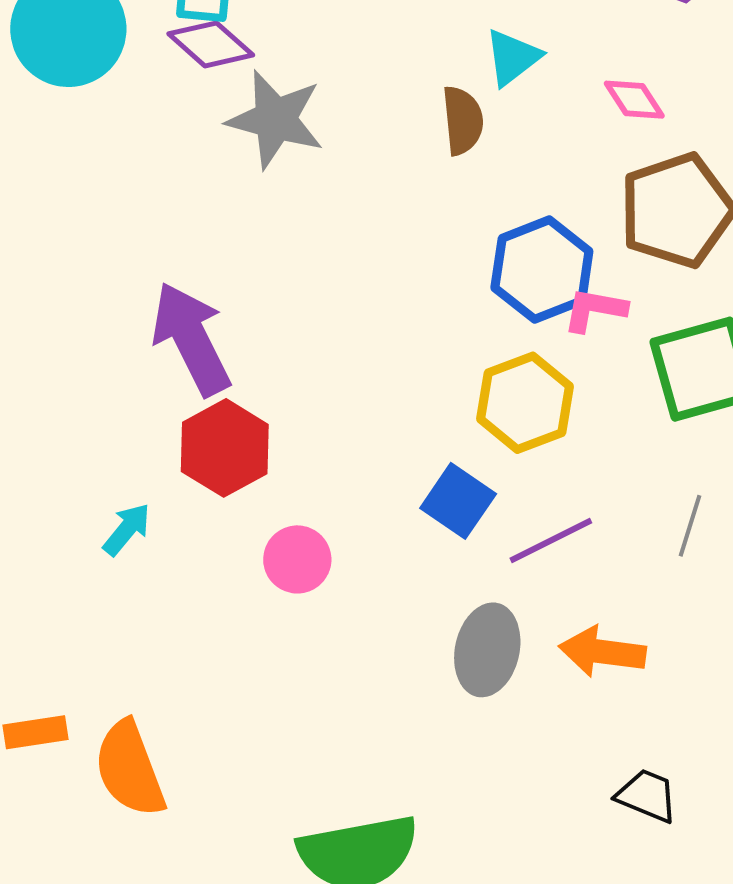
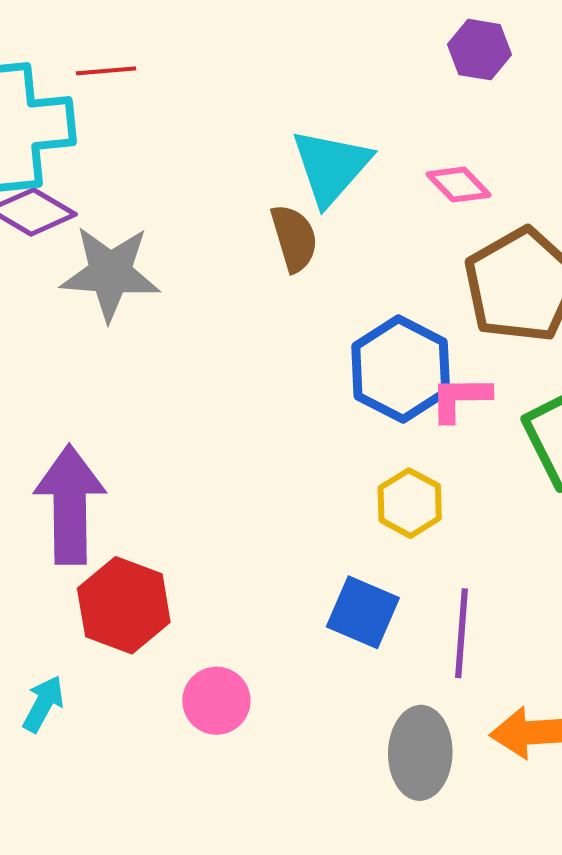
cyan triangle: (512, 57) -> (331, 167), size x1.4
purple arrow: (191, 339) -> (70, 505), turned 37
yellow hexagon: (525, 403) -> (410, 503), size x0.7
purple line: (551, 540) -> (462, 633), turned -48

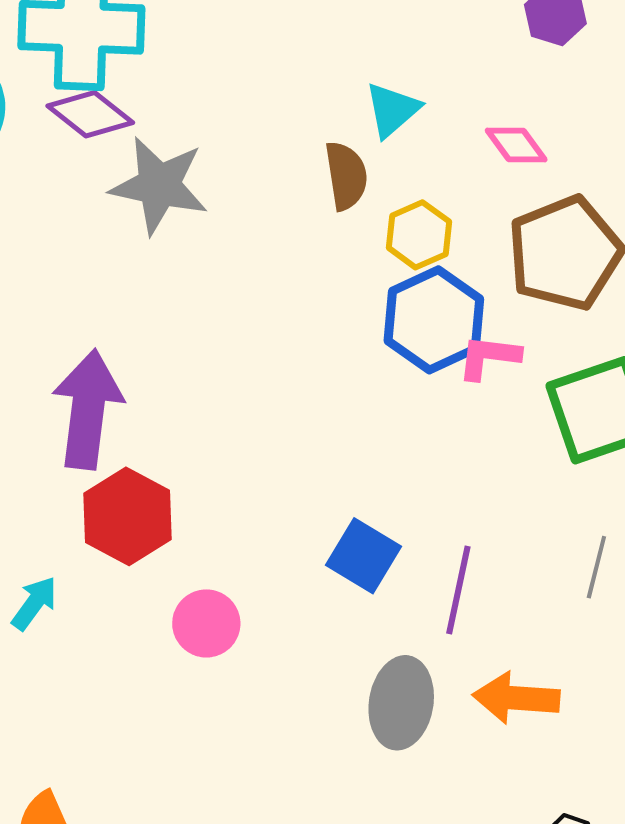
cyan triangle: (331, 167) -> (392, 110), size x0.7
yellow hexagon: (410, 503) -> (419, 235), moved

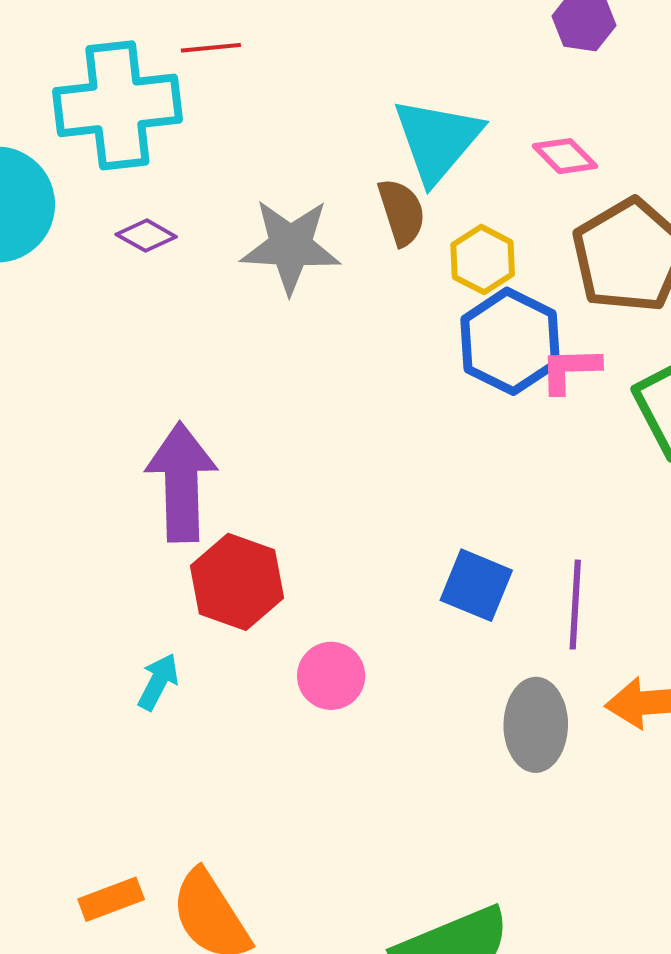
cyan triangle: (392, 110) -> (437, 140), size x1.6
purple diamond: (90, 114) -> (146, 236), moved, size x0.7
gray star: (159, 185) -> (290, 246), moved

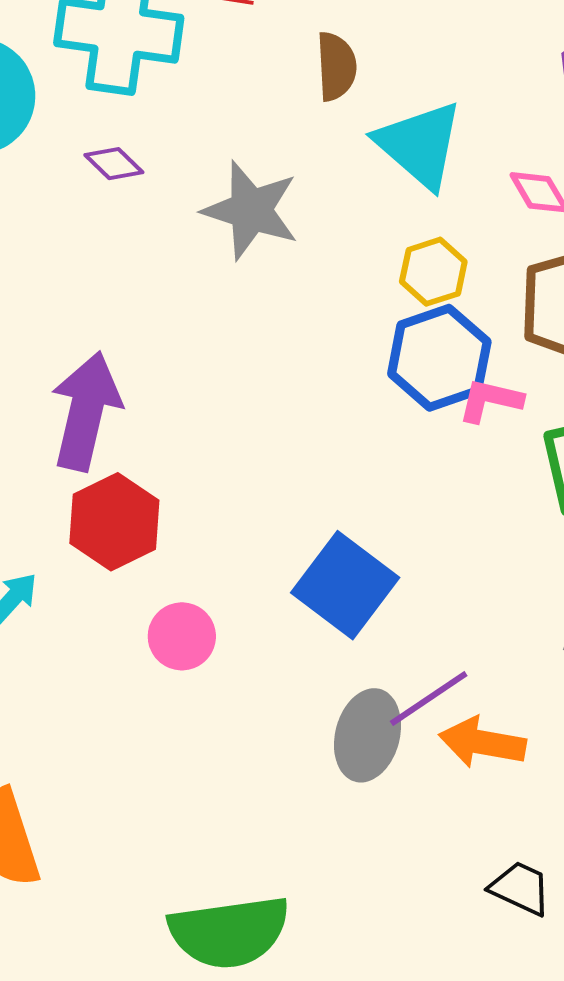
cyan triangle: (437, 140) -> (420, 145), turned -44
brown semicircle: (402, 212) -> (336, 66), moved
blue square: (476, 585) -> (345, 585), size x1.4
purple line: (575, 605) -> (429, 699), moved, turned 38

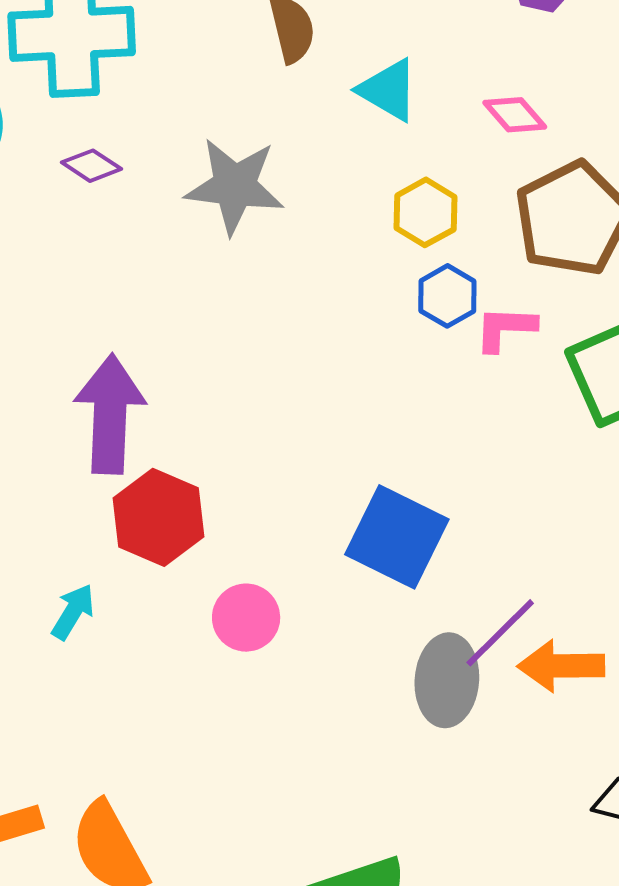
cyan triangle: (420, 145) -> (388, 90), size x0.7
blue hexagon: (439, 358) -> (447, 296), size x0.6

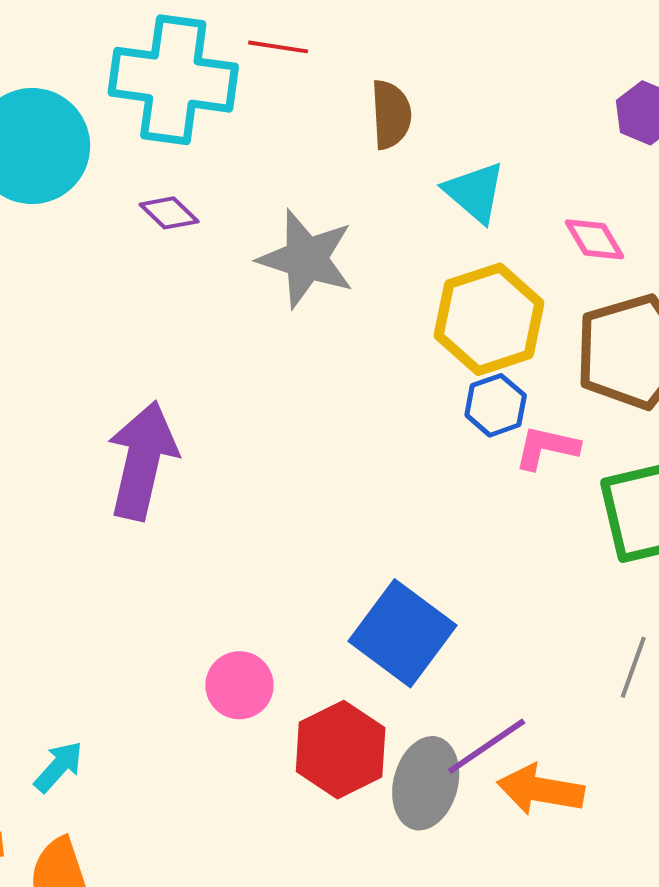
yellow hexagon: (425, 212) -> (489, 319), size x1.6
red hexagon: (159, 517) -> (341, 750), moved
cyan arrow: (73, 612) -> (58, 767), moved

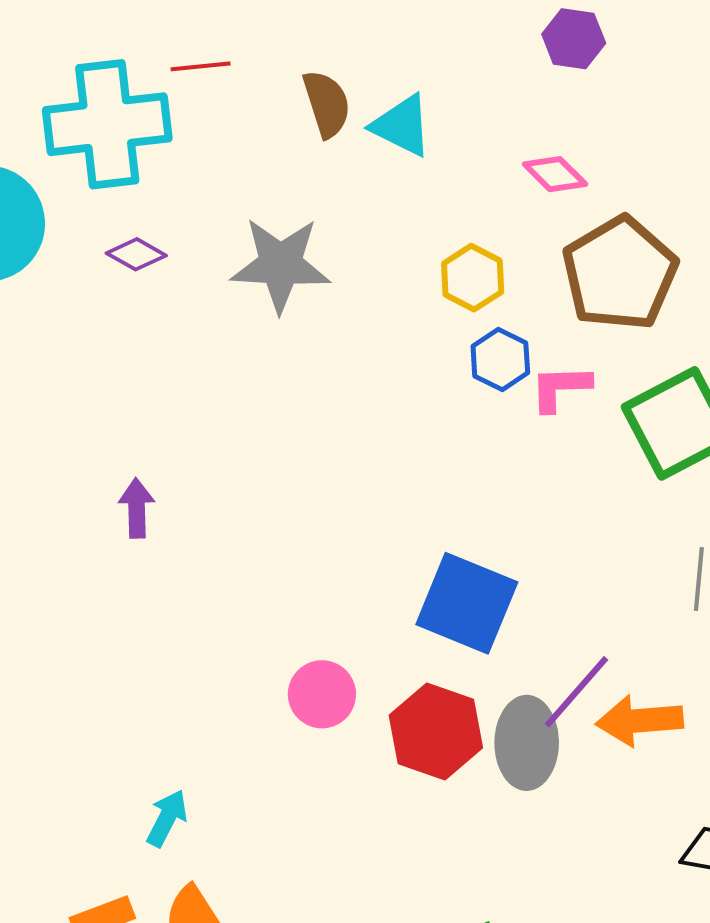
cyan triangle: (475, 192) -> (402, 126), moved
yellow hexagon: (489, 319) -> (473, 278), size x0.6
purple arrow: (142, 461) -> (137, 508), moved, size x0.5

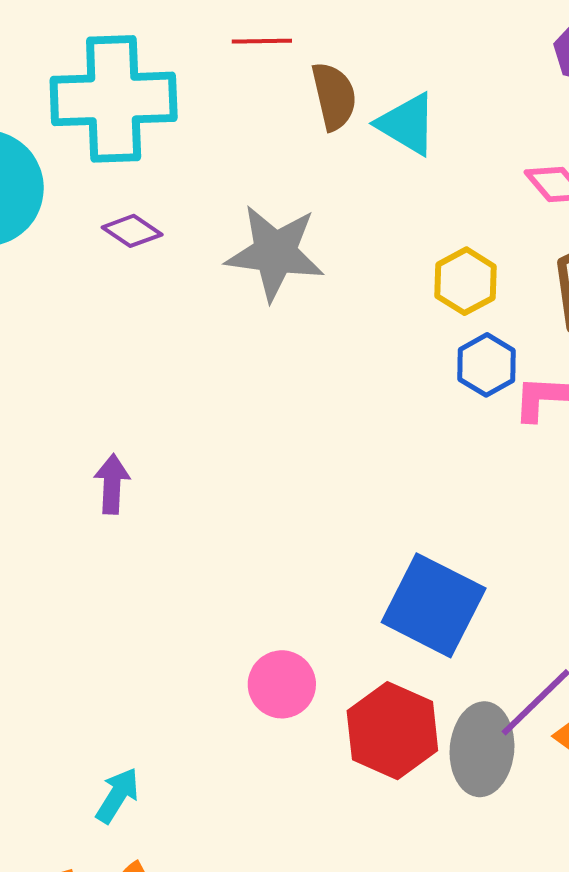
red line: (201, 66) -> (262, 41), moved

